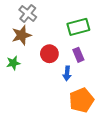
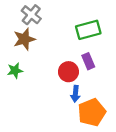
red circle: (49, 54) -> (68, 72), moved
blue arrow: (67, 73) -> (75, 94), moved

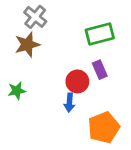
green star: (15, 71) -> (17, 91), moved
blue arrow: (75, 94) -> (69, 103), moved

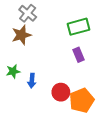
red circle: (77, 81) -> (61, 92), moved
blue arrow: (69, 103) -> (32, 81), moved

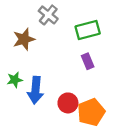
gray cross: (28, 13) -> (48, 15), moved
blue arrow: (32, 81) -> (35, 90), size x1.6

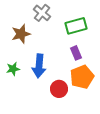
blue arrow: (35, 90) -> (39, 66), moved
orange pentagon: (91, 112) -> (82, 77), moved

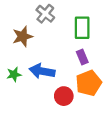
green rectangle: (76, 26) -> (82, 28), turned -75
blue arrow: (39, 66) -> (42, 71), turned 95

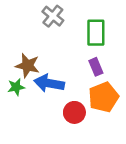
brown star: (23, 36) -> (28, 66), moved, turned 30

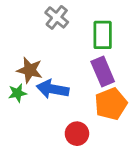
purple rectangle: (96, 67) -> (103, 71), size x1.5
red circle: (74, 112) -> (77, 134), moved

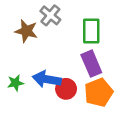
brown star: (30, 70) -> (26, 31), moved
red circle: (77, 134) -> (66, 89), moved

